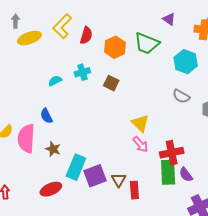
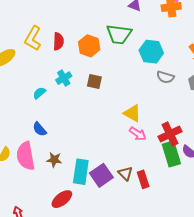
cyan hexagon: (186, 62) -> (151, 52), moved

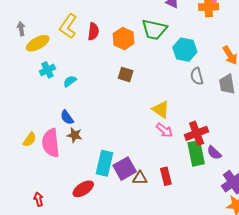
gray semicircle: (165, 77) -> (197, 76), turned 54
cyan cross: (64, 78) -> (47, 70), moved
brown star: (54, 160) -> (75, 135), moved
brown triangle: (125, 173) -> (140, 178), moved, turned -49

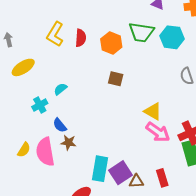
yellow ellipse: (38, 43) -> (23, 67), moved
cyan hexagon: (185, 50) -> (172, 37), moved
cyan cross: (47, 70) -> (40, 105), moved
pink arrow: (164, 130) -> (158, 132), size x1.4

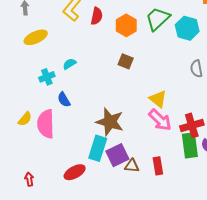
green trapezoid: (141, 32) -> (158, 19), turned 120
brown star: (68, 142) -> (110, 122), moved, size x1.8

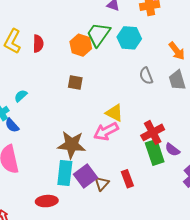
orange hexagon: (126, 25) -> (81, 45), moved
blue semicircle: (64, 100) -> (12, 125), moved
pink arrow: (160, 120) -> (106, 131), moved, turned 120
brown triangle: (132, 166) -> (102, 184), turned -42
red ellipse: (75, 172) -> (47, 201), turned 35

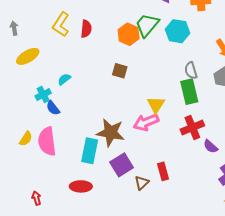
yellow triangle: (114, 113) -> (156, 105), turned 30
green rectangle: (155, 152) -> (189, 92), moved
cyan rectangle: (65, 173) -> (90, 151), moved
brown triangle: (102, 184) -> (142, 183), moved

